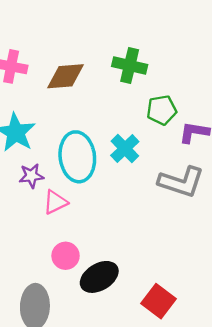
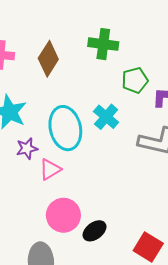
brown diamond: (65, 76) -> (48, 59), turned -48
pink circle: (66, 256) -> (63, 215), size x1.4
black ellipse: (99, 277) -> (95, 231), size x0.7

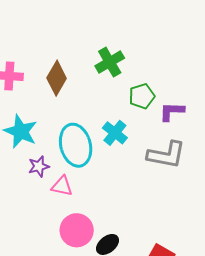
green cross: (103, 44) -> (110, 62), turned -36
pink triangle: (50, 169) -> (62, 186), turned 45

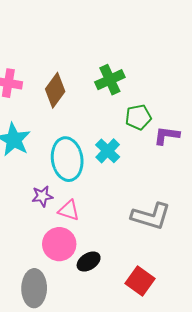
gray L-shape: (166, 155) -> (151, 216), moved
purple star: (39, 166) -> (42, 196), moved
pink triangle: (62, 186) -> (69, 210), moved

